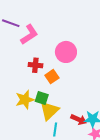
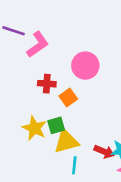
green square: (42, 98) -> (56, 125), turned -32
yellow star: (25, 100) -> (34, 128), turned -30
yellow triangle: (49, 111) -> (66, 141), turned 30

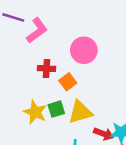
yellow triangle: (66, 141) -> (80, 112), moved

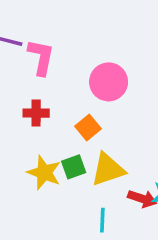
pink L-shape: (37, 30) -> (41, 57), turned -40
red cross: (47, 68) -> (36, 113), moved

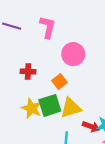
pink L-shape: (41, 57) -> (48, 27), moved
green square: (74, 167) -> (50, 105), size x1.5

